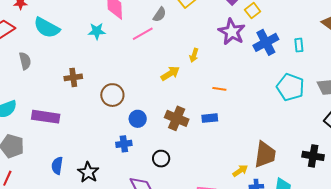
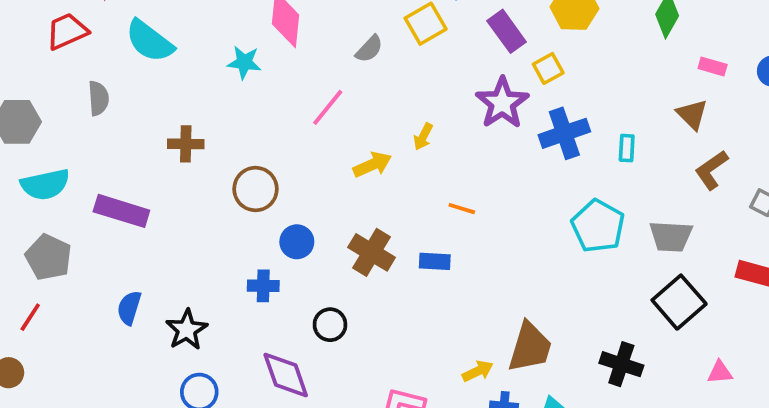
pink line: (143, 34) -> (328, 107), moved, turned -30

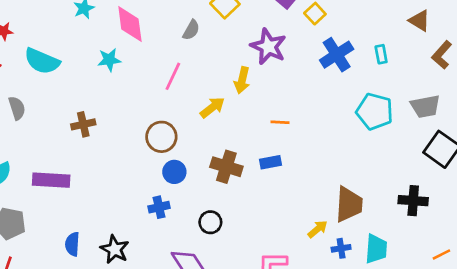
purple star: (502, 103) -> (268, 47), moved
yellow arrow: (423, 137) -> (242, 80), size x1.4
brown circle: (256, 189) -> (161, 137), moved

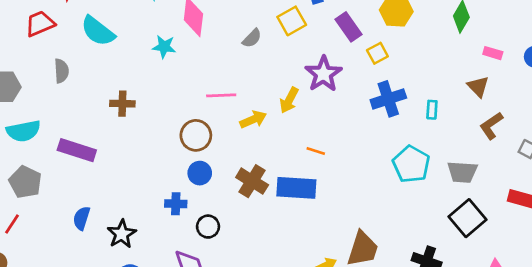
pink line: (173, 76) -> (221, 95), moved, turned 48
blue rectangle: (270, 162) -> (296, 188), size x1.8
black circle: (210, 222) -> (208, 227), moved

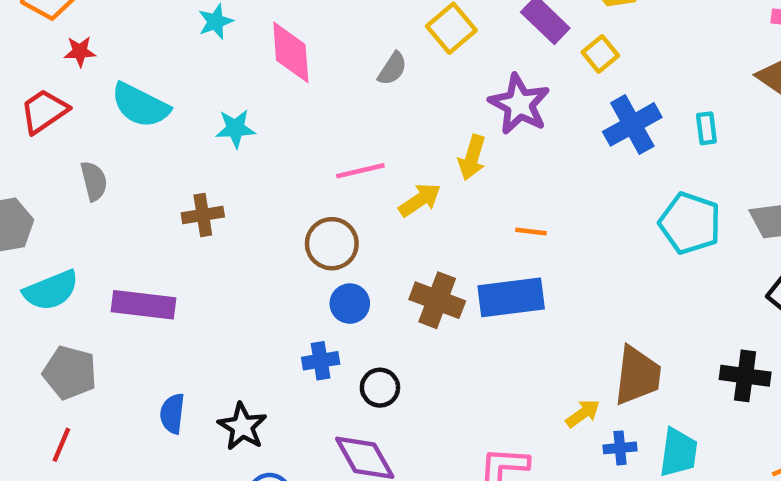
cyan star: (164, 47) -> (235, 128), moved

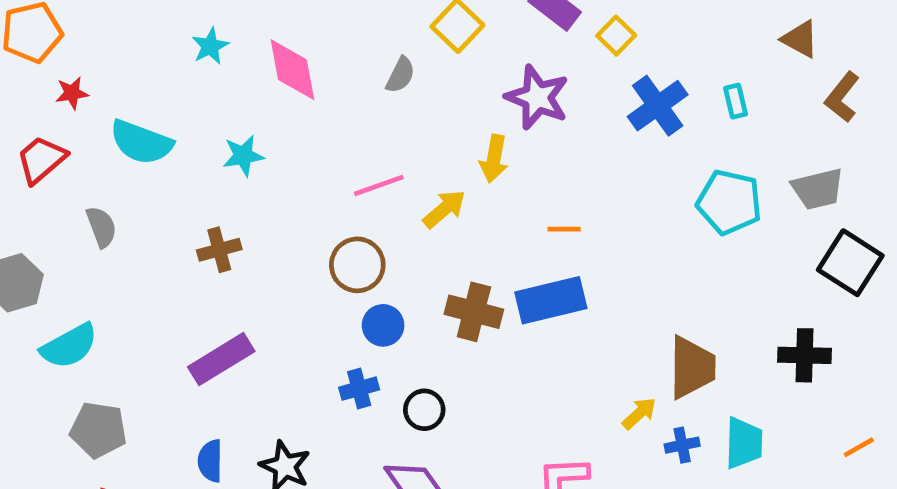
purple rectangle: (143, 305) -> (221, 359), moved, turned -32

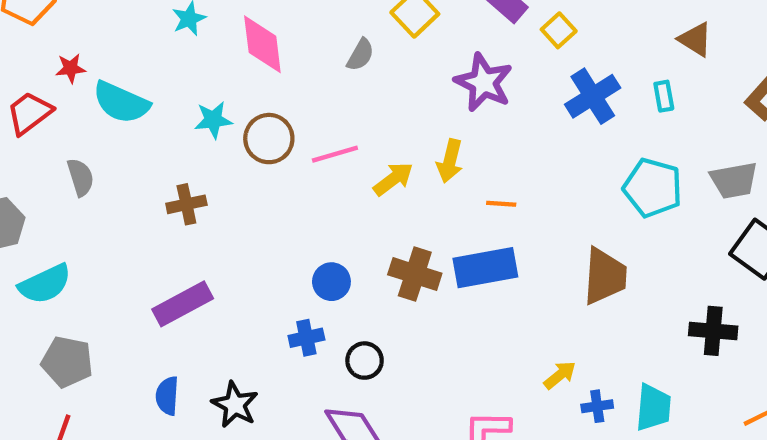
brown triangle: (800, 39) -> (695, 39), moved
red star: (72, 93) -> (71, 68), moved
yellow arrow: (494, 159) -> (450, 161), moved
brown circle: (357, 265) -> (269, 139), moved
brown trapezoid: (692, 367) -> (605, 276), moved

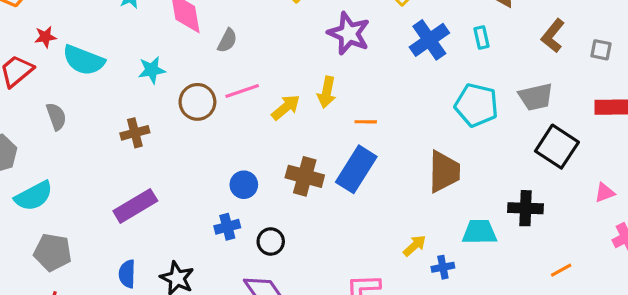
gray semicircle: (360, 55) -> (227, 41), moved
brown circle: (269, 139) -> (197, 102), moved
blue rectangle: (485, 268) -> (356, 169), turned -45
cyan trapezoid: (653, 408) -> (479, 232), moved, turned -93

